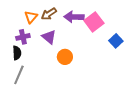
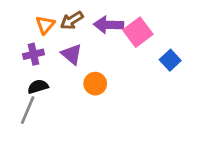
black semicircle: (17, 53) -> (38, 87), moved, turned -104

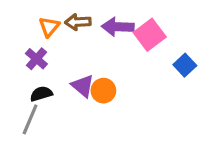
brown arrow: (72, 20) -> (78, 22), turned 30
purple cross: (33, 54) -> (36, 59), turned -36
purple triangle: (72, 54) -> (83, 86), moved

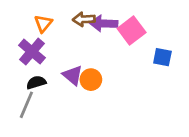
brown arrow: (78, 22) -> (84, 19), moved
purple cross: (36, 59) -> (32, 52), size x1.4
blue square: (185, 65) -> (162, 57), turned -36

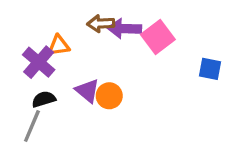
orange triangle: (43, 23) -> (59, 45), moved, turned 42
blue square: (162, 57) -> (210, 69), moved

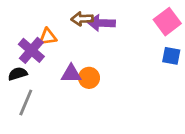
pink square: (158, 37) -> (167, 22), moved
purple triangle: (87, 91) -> (71, 74), turned -40
black semicircle: (44, 99) -> (18, 74), moved

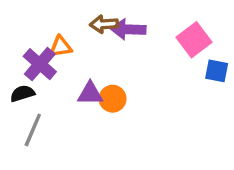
pink square: (167, 22) -> (194, 40), moved

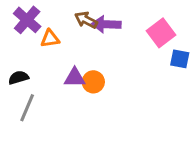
brown arrow: (104, 24) -> (86, 20), turned 30
purple cross: (40, 64) -> (27, 20), moved

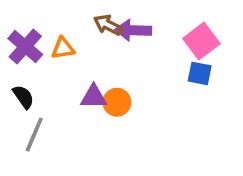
purple cross: (27, 20) -> (25, 46), moved
blue square: (180, 59) -> (200, 73), moved
black semicircle: (18, 78) -> (23, 97), turned 72

